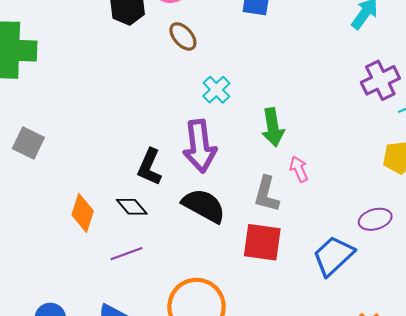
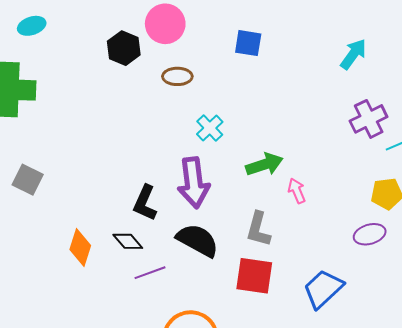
brown ellipse: (183, 36) -> (177, 76), turned -48
green arrow: (273, 127) -> (264, 164), turned -99
pink arrow: (299, 169) -> (297, 191), moved
purple ellipse: (375, 219) -> (370, 234), moved
purple line: (127, 254) -> (150, 273), moved

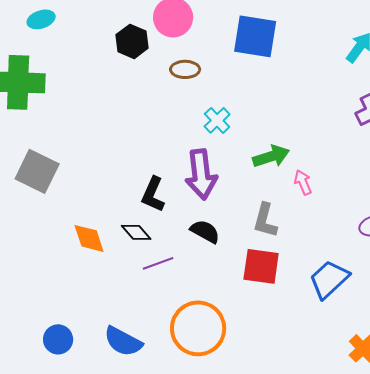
blue square: (248, 43) -> (255, 36), size x1.6
gray square: (28, 180) -> (37, 171), size x1.4
black semicircle: (198, 240) -> (205, 231), size x0.7
orange diamond: (80, 247) -> (89, 238), turned -36

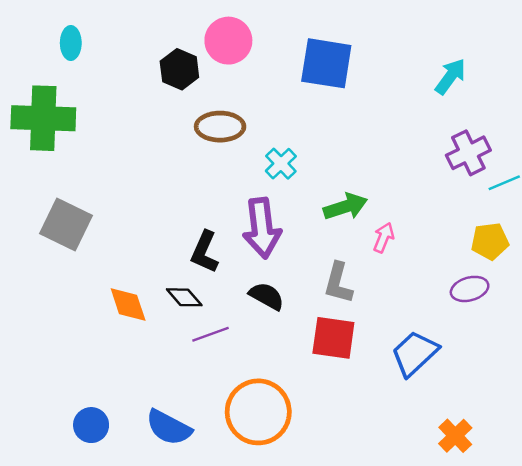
cyan ellipse: (41, 19) -> (71, 43), turned -72
brown ellipse: (185, 69) -> (220, 127), moved, size x1.4
pink arrow: (303, 182) -> (384, 238), turned 45

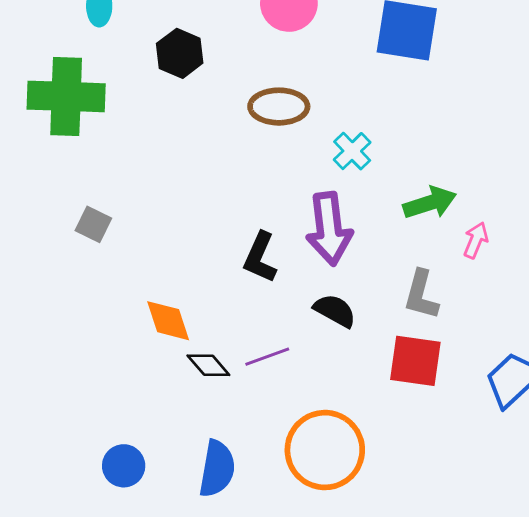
black hexagon: (179, 69) -> (180, 53), moved
gray square: (66, 224) -> (93, 224), size x0.6
black diamond: (184, 297) -> (208, 365), moved
blue semicircle: (169, 427) -> (217, 469), turned -108

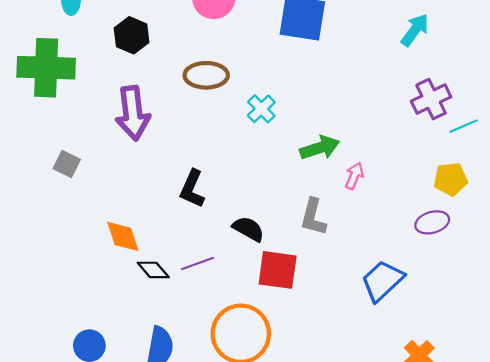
purple arrow: (329, 229) -> (133, 113), moved
red square: (415, 361) -> (278, 270), moved

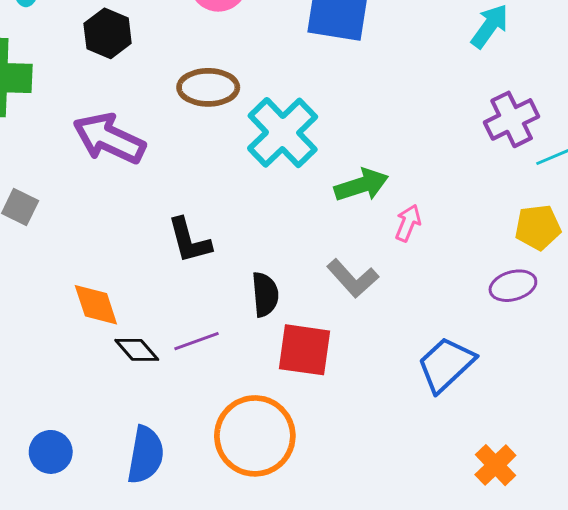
cyan cross: (261, 109) -> (283, 133), size x1.8
purple arrow: (133, 113) -> (109, 138), turned 122
black L-shape: (192, 189) -> (189, 240), turned -39
gray L-shape: (313, 217) -> (353, 278), turned -57
black semicircle: (248, 229) -> (265, 294), turned 56

